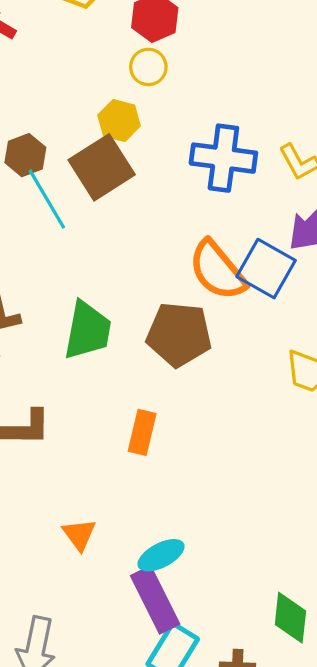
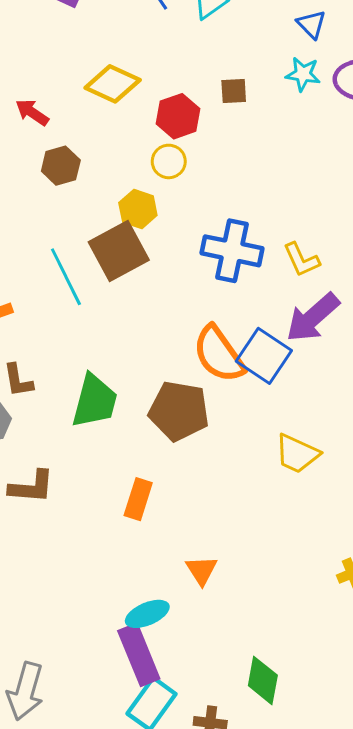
brown hexagon: (25, 155) -> (61, 166), moved
orange triangle: (79, 534) -> (202, 570), moved

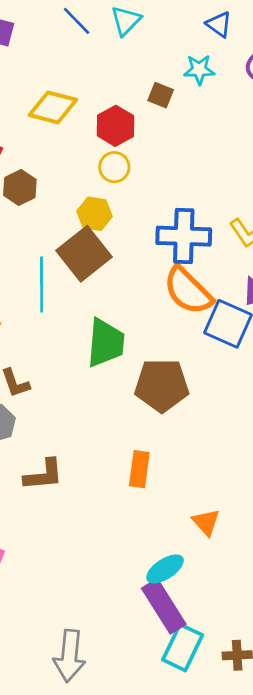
cyan star: (303, 74) -> (199, 70), moved
brown square: (234, 91) -> (161, 95), turned 35
cyan line: (66, 277) -> (42, 285), turned 36
orange semicircle: (219, 354) -> (188, 291), moved
green trapezoid: (95, 401) -> (106, 343), moved

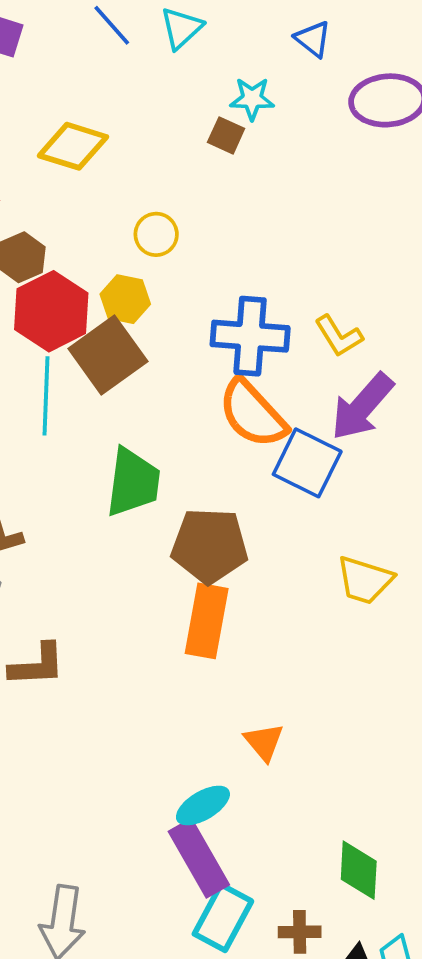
cyan star: (199, 70) -> (252, 99), moved
red hexagon: (116, 126) -> (51, 311), moved, size x1.4
orange rectangle: (139, 469) -> (207, 621), moved, size x1.4

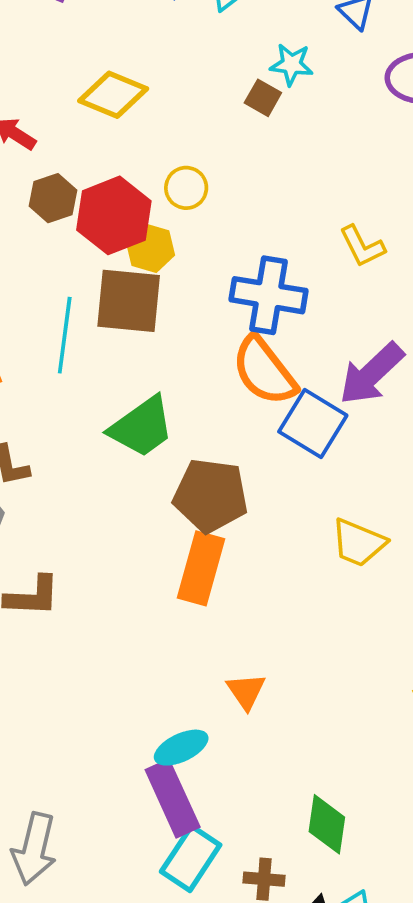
red hexagon: (51, 311) -> (114, 215), moved
yellow L-shape: (339, 336) -> (362, 246), moved
brown square: (108, 355) -> (129, 301), turned 36
green trapezoid: (133, 482) -> (142, 427), turned 42

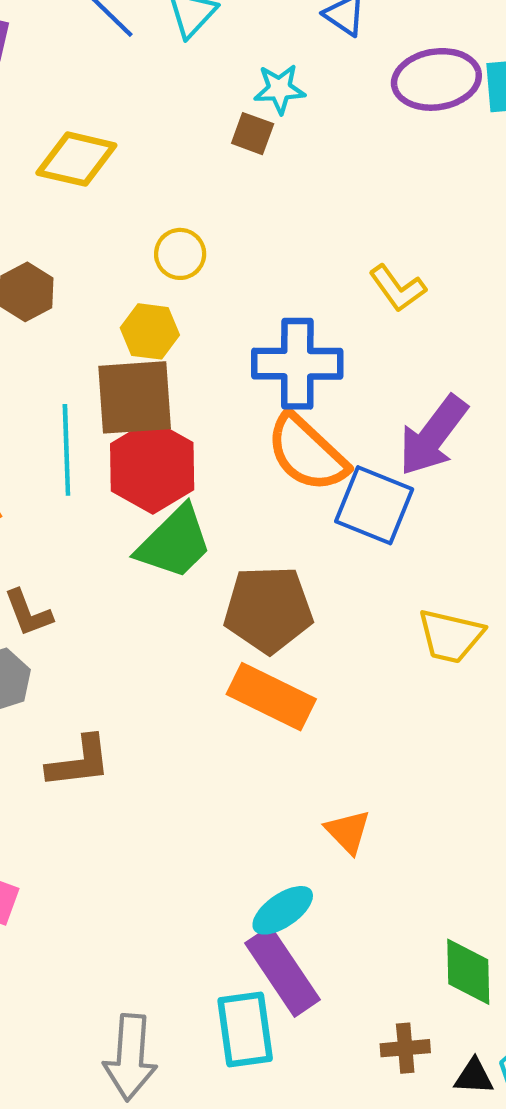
red hexagon: (114, 215) -> (152, 467), moved
orange rectangle: (201, 568) -> (271, 697), turned -70
cyan rectangle: (191, 858) -> (245, 1029), moved, turned -32

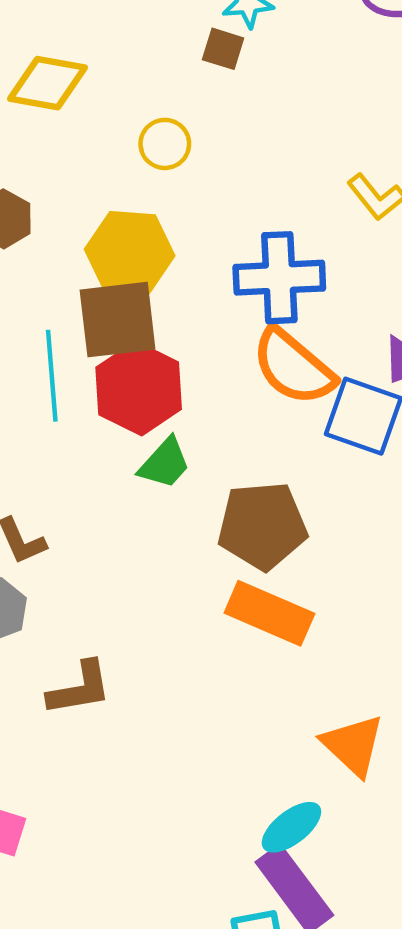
yellow circle: (180, 254) -> (165, 144), moved
yellow hexagon: (150, 331) -> (130, 253), size x1.5
green trapezoid: (174, 542) -> (165, 463), size x0.7
orange triangle: (348, 832) -> (353, 745), size x1.4

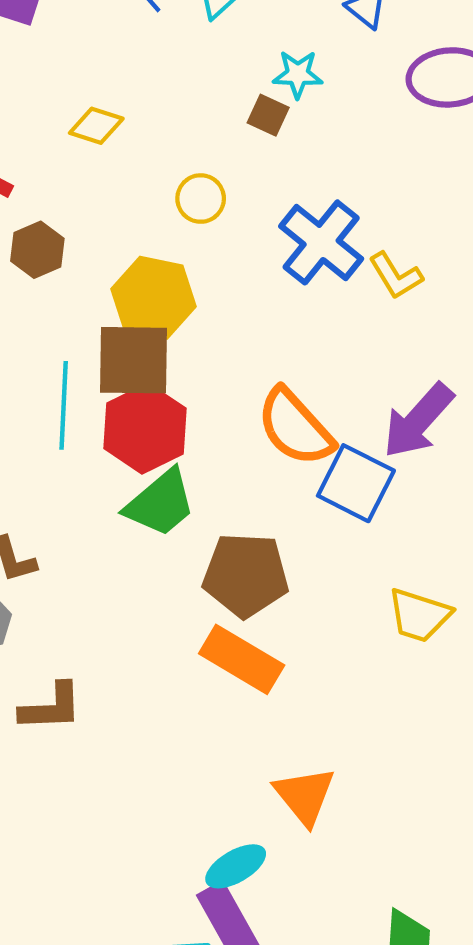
yellow diamond: (47, 83) -> (96, 126), size x0.7
blue cross: (279, 278) -> (321, 242), moved, turned 34
green trapezoid: (165, 463) -> (160, 503), size x1.4

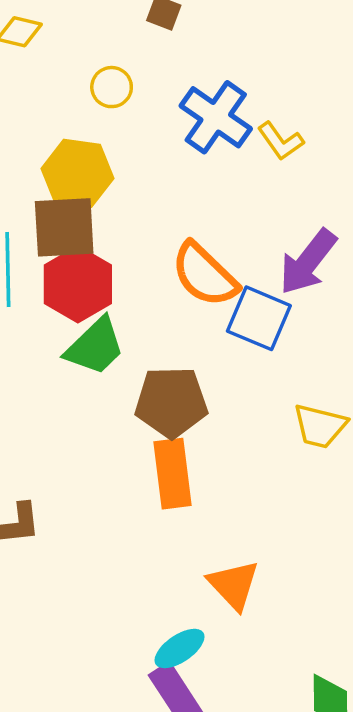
orange rectangle: (242, 659) -> (173, 474), turned 56

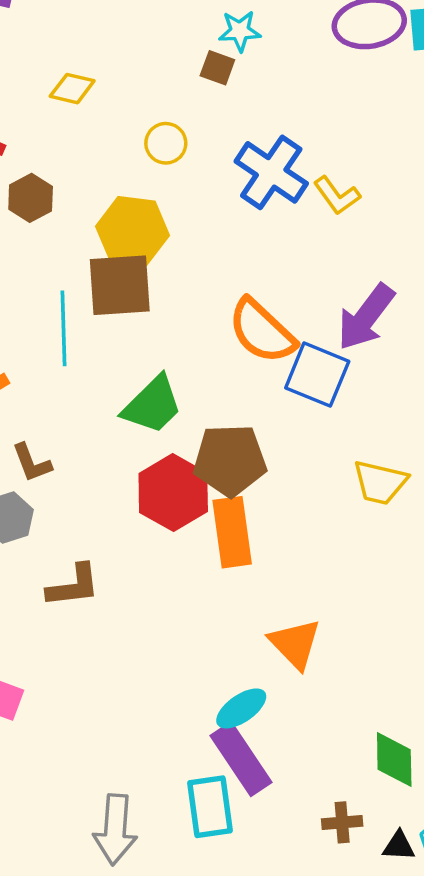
red hexagon: (78, 284) -> (173, 493), moved

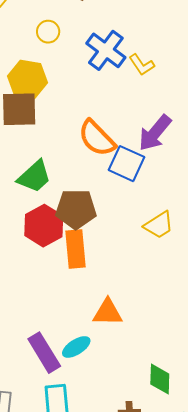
yellow trapezoid: (380, 482) -> (159, 225), turned -48
orange triangle: (295, 644) -> (108, 312), turned -48
purple rectangle: (241, 759) -> (44, 353), moved

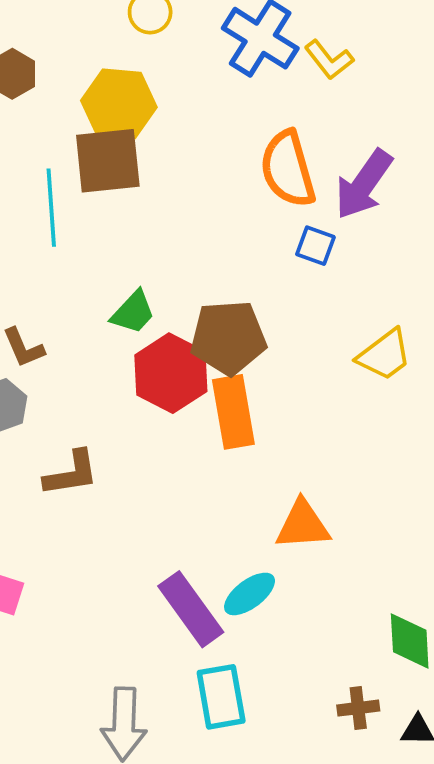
orange semicircle: (97, 138) -> (288, 169), moved, turned 33
blue square: (126, 164) -> (315, 246), size x0.6
green trapezoid: (34, 176) -> (133, 312), moved, size x0.7

